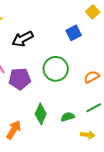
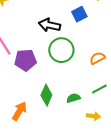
black arrow: (23, 39) -> (49, 25), moved, turned 40

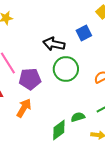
green diamond: (46, 95) -> (59, 130), moved, turned 30
orange arrow: (19, 111) -> (24, 108), moved

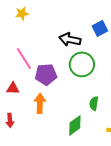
orange arrow: (24, 108) -> (40, 103), turned -30
green semicircle: (78, 117) -> (94, 103), moved, turned -64

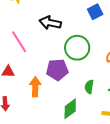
black arrow: (70, 39) -> (50, 23), moved
purple pentagon: (46, 74) -> (57, 70), moved

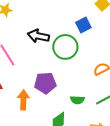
green circle: (77, 48) -> (65, 47), moved
green semicircle: (89, 87) -> (77, 100), turned -96

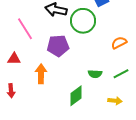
purple pentagon: (45, 83) -> (58, 46), moved

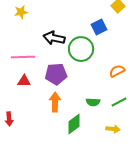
pink line: (25, 29) -> (23, 57), turned -60
red triangle: (14, 59) -> (24, 81), moved
orange arrow: (41, 74) -> (55, 102), moved

